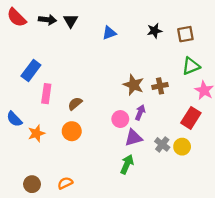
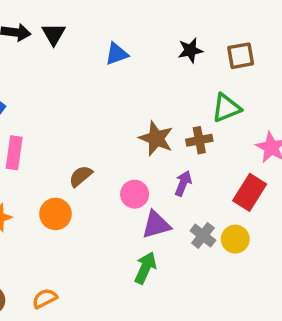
green triangle: (191, 66) -> (226, 108), moved
brown semicircle: (75, 104) -> (81, 176), moved
purple arrow: (140, 112) -> (183, 183), moved

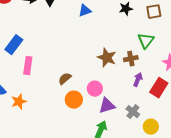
green triangle: (226, 108) -> (146, 41), turned -30
purple arrow: (183, 183) -> (138, 80), moved
orange circle: (55, 214) -> (74, 100), moved
yellow circle: (235, 239) -> (151, 127), moved

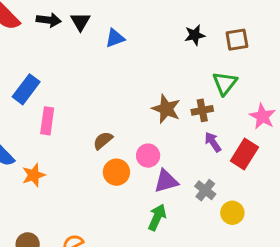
blue triangle: (85, 11) -> (115, 38), moved
purple arrow: (138, 80) -> (213, 142), turned -56

